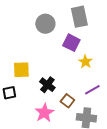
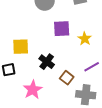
purple square: (71, 43) -> (62, 29), moved, turned -30
pink star: (44, 113) -> (33, 90), moved

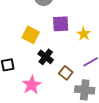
yellow square: (21, 47) -> (31, 35), moved, turned 30

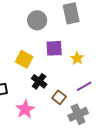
gray cross: (85, 90) -> (78, 114), turned -30

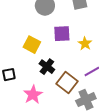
brown square: (59, 97) -> (67, 83), size x1.5

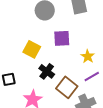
yellow star: (85, 44) -> (88, 56), moved

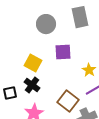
black cross: (47, 71) -> (32, 85), moved

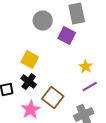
purple square: (63, 52) -> (67, 36), moved, turned 30
brown square: (68, 101) -> (53, 98), moved

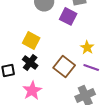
purple line: (90, 86) -> (91, 67), turned 49
brown square: (53, 98) -> (64, 66), moved

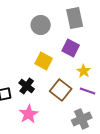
purple square: (68, 16) -> (71, 48), moved
yellow square: (31, 40) -> (44, 61), moved

